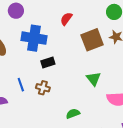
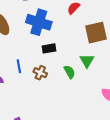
green triangle: (94, 79) -> (87, 61), moved
green semicircle: (73, 114) -> (70, 72), moved, turned 72

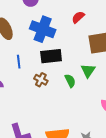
black rectangle: (49, 48) -> (51, 56), size x1.5
blue line: (19, 66) -> (19, 62), moved

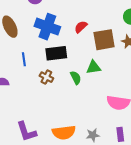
red semicircle: (78, 17) -> (81, 27), moved
green triangle: (88, 71) -> (94, 67), turned 49

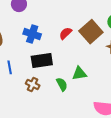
blue cross: (47, 27) -> (32, 34), size x0.7
brown square: (104, 40) -> (91, 32), moved, turned -30

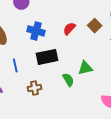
brown square: (91, 32) -> (95, 26), size x0.6
brown cross: (33, 84) -> (35, 88), moved, turned -32

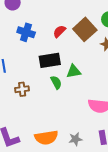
brown square: (95, 26) -> (85, 29), size x1.6
black rectangle: (47, 57) -> (50, 60), moved

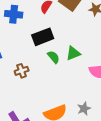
green triangle: (74, 71) -> (73, 53), moved

